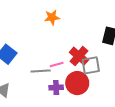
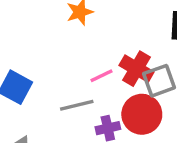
pink line: (57, 64) -> (102, 76), moved

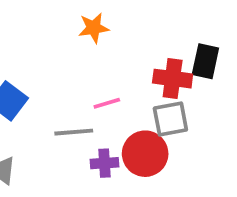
red cross: (137, 69) -> (173, 79), moved, turned -32

